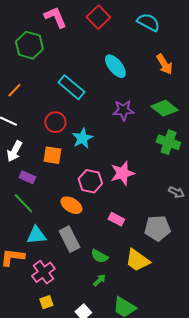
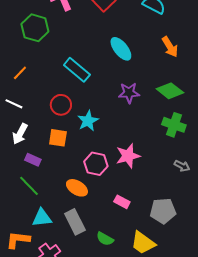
gray arrow: (176, 192) -> (182, 166), moved

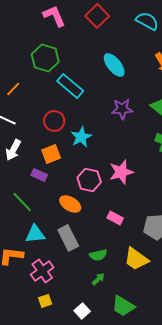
green hexagon: (35, 28) -> (45, 58), moved
orange square: (58, 138) -> (51, 154), turned -30
purple rectangle: (33, 160) -> (39, 175), moved
green semicircle: (105, 239) -> (98, 255), turned -42

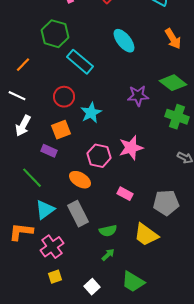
purple star: (122, 109) -> (138, 96), moved
cyan triangle: (35, 234) -> (45, 210), turned -30

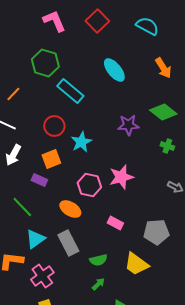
green cross: (177, 117) -> (167, 146), size x0.6

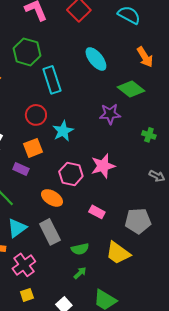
cyan rectangle: (70, 91) -> (52, 80), turned 32
green diamond: (163, 112) -> (131, 89), moved

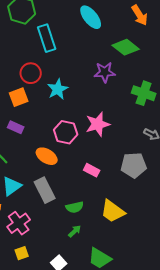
green cross: (149, 135) -> (144, 93), size x1.6
orange square: (33, 148) -> (19, 97), moved
gray pentagon: (138, 221) -> (134, 165), moved

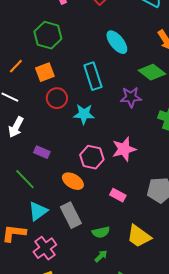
cyan rectangle: (47, 38) -> (93, 76), moved
cyan star: (58, 89) -> (84, 114), turned 30
orange square: (19, 97) -> (45, 72), moved

